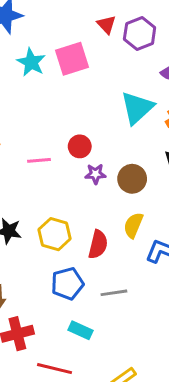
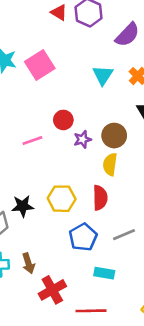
pink square: (72, 59) -> (40, 65), moved
cyan triangle: (137, 108) -> (103, 75), size x0.7
yellow semicircle: (133, 225) -> (110, 164), moved

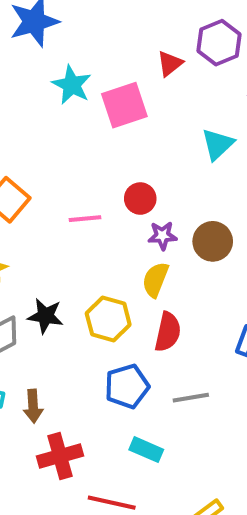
red triangle: (59, 12) -> (170, 63), moved, turned 36
yellow semicircle: (110, 164) -> (155, 280), moved

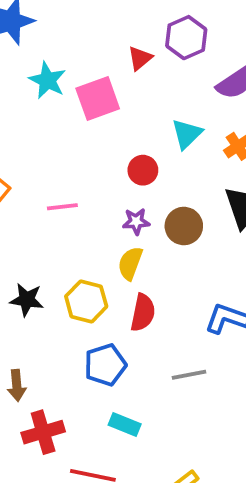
red circle: (140, 199) -> (143, 170), moved
gray line: (191, 398) -> (189, 375), moved

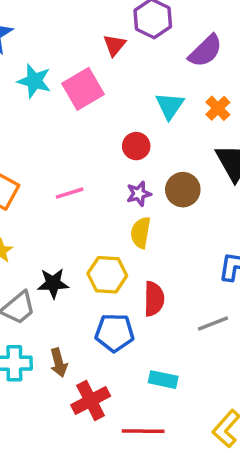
red semicircle: (143, 313) -> (154, 299), moved
blue pentagon: (105, 365) -> (114, 333), moved, turned 30

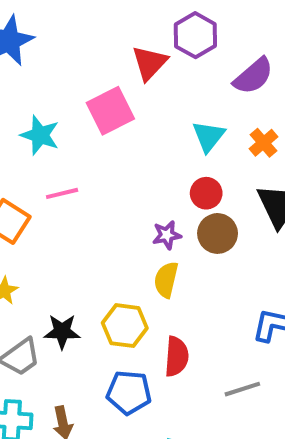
red triangle: (114, 45) -> (150, 63), size x1.4
cyan star: (34, 81) -> (40, 135), moved
red circle: (136, 146) -> (206, 193), moved
pink line: (70, 193) -> (62, 193), moved

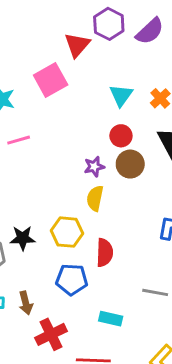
purple semicircle: (253, 76) -> (150, 31), moved
gray line: (242, 389) -> (155, 292), moved, turned 30

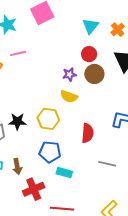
yellow semicircle: (95, 198) -> (69, 96), turned -84
red semicircle: (105, 253) -> (88, 133), moved
cyan rectangle: (111, 319) -> (64, 173), moved

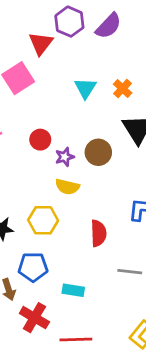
red circle: (89, 54) -> (40, 140), moved
blue pentagon: (50, 152) -> (33, 267), moved
red cross: (34, 189) -> (34, 318), turned -30

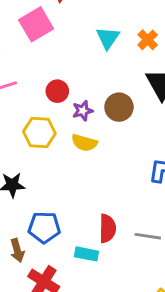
yellow hexagon: (43, 220) -> (39, 132), moved
red semicircle: (98, 233) -> (107, 228), moved

